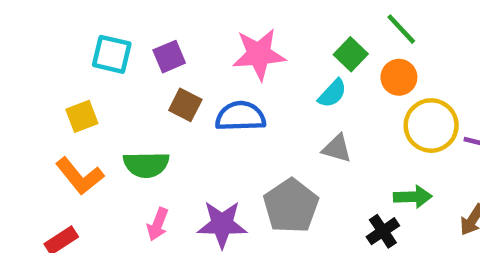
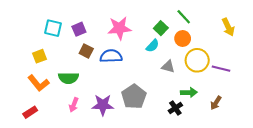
gray triangle: (337, 148) -> (168, 67), moved

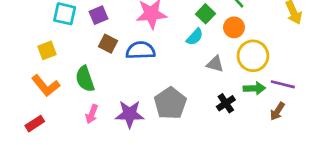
purple line: (221, 69) -> (283, 84), moved
green semicircle: (69, 78) -> (85, 79), turned 72
green arrow: (189, 92) -> (254, 88), moved
black cross: (175, 108) -> (226, 103), moved

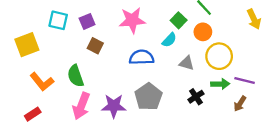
yellow square: (47, 50) -> (27, 45), moved, size x1.5
blue semicircle: (141, 50) -> (142, 57), moved
pink arrow: (92, 114) -> (81, 106), size x1.6

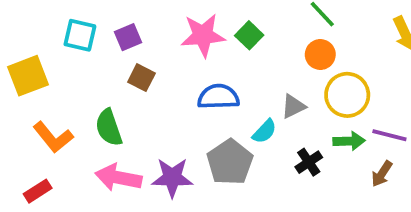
green square: (179, 20) -> (249, 35), moved
cyan semicircle: (169, 40) -> (265, 131), moved
gray triangle: (187, 63) -> (293, 106), turned -42
pink arrow: (81, 106) -> (118, 178), turned 80

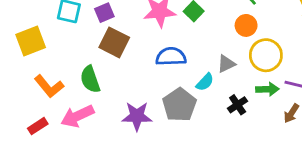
brown square: (141, 78) -> (114, 42), size x1.5
pink arrow: (118, 178) -> (77, 116), moved, turned -36

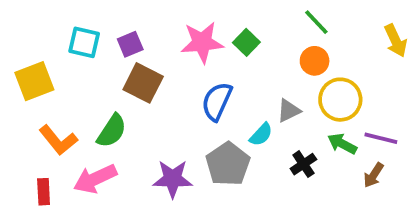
blue semicircle: (171, 57) -> (217, 101), turned -64
green semicircle: (90, 79) -> (112, 131), turned -128
green arrow: (267, 89) -> (342, 144), turned -150
red rectangle: (38, 126) -> (44, 192), turned -60

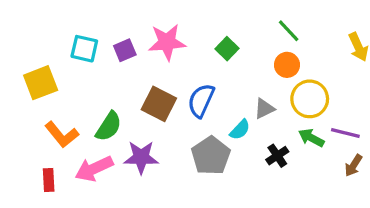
pink star: (202, 42) -> (167, 42), moved
brown square: (143, 83) -> (159, 104), moved
brown arrow: (374, 175) -> (353, 165), moved
purple star: (173, 179) -> (141, 157), moved

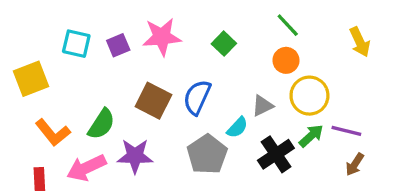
green arrow: (311, 138) -> (311, 136), turned 110
black cross: (277, 156) -> (276, 154), size x1.5

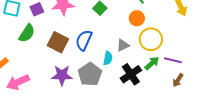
green semicircle: (101, 124) -> (27, 33), moved
cyan semicircle: (237, 127) -> (108, 58), turned -32
purple star: (135, 156) -> (62, 75), moved

